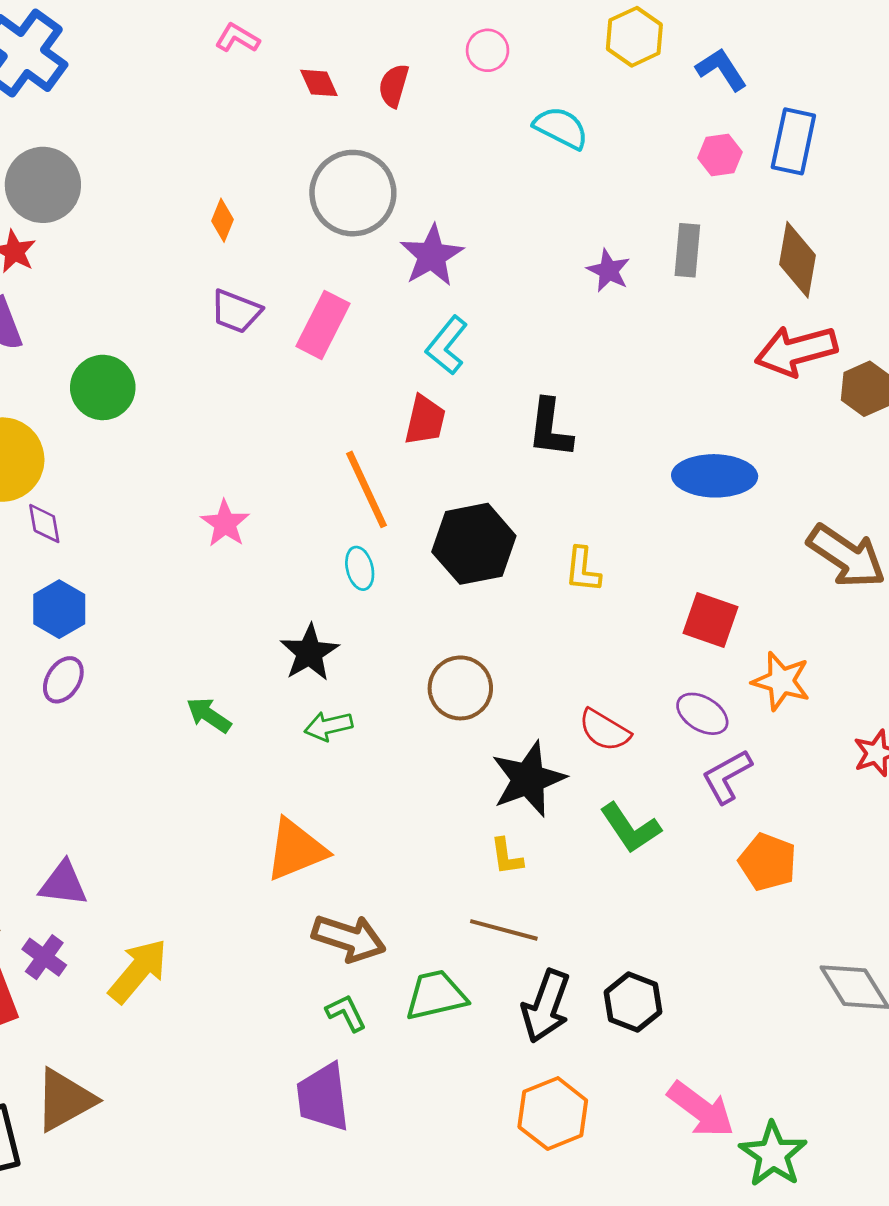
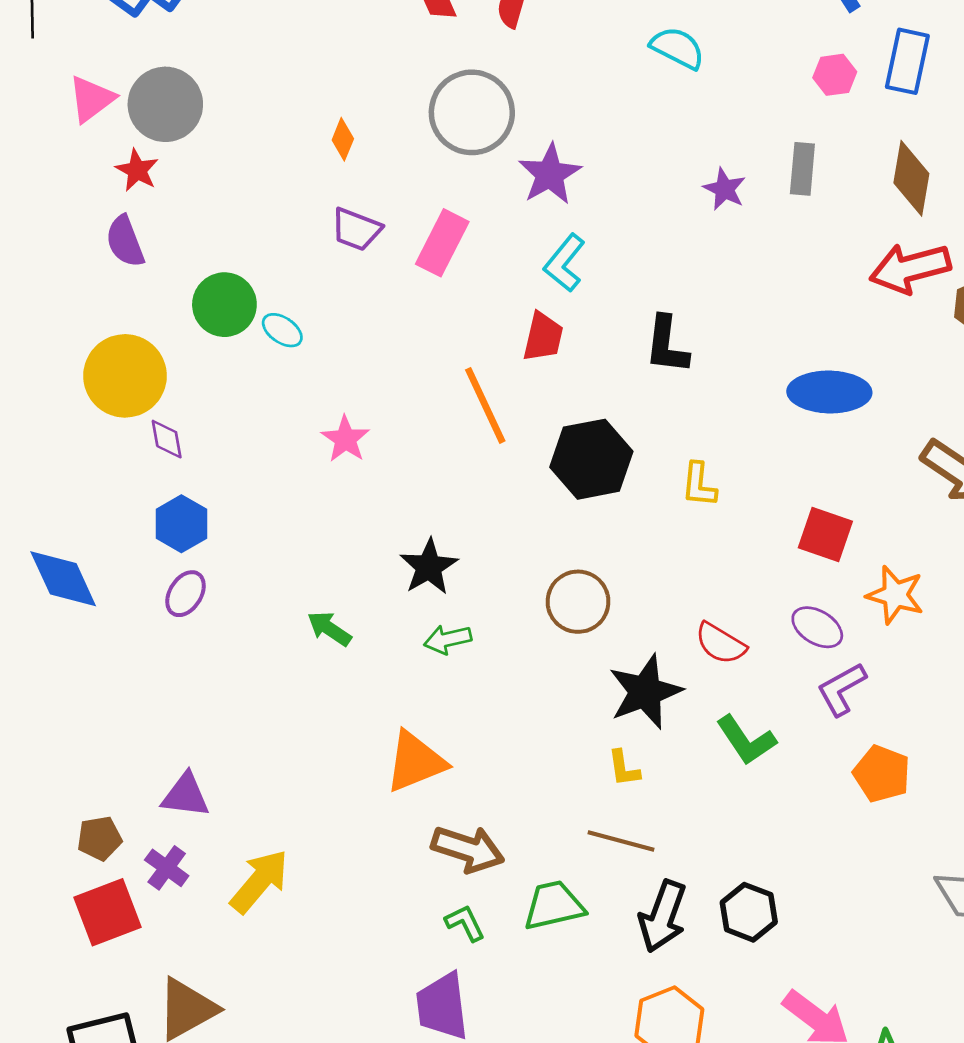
cyan ellipse: (360, 568) -> (282, 330), moved, turned -42

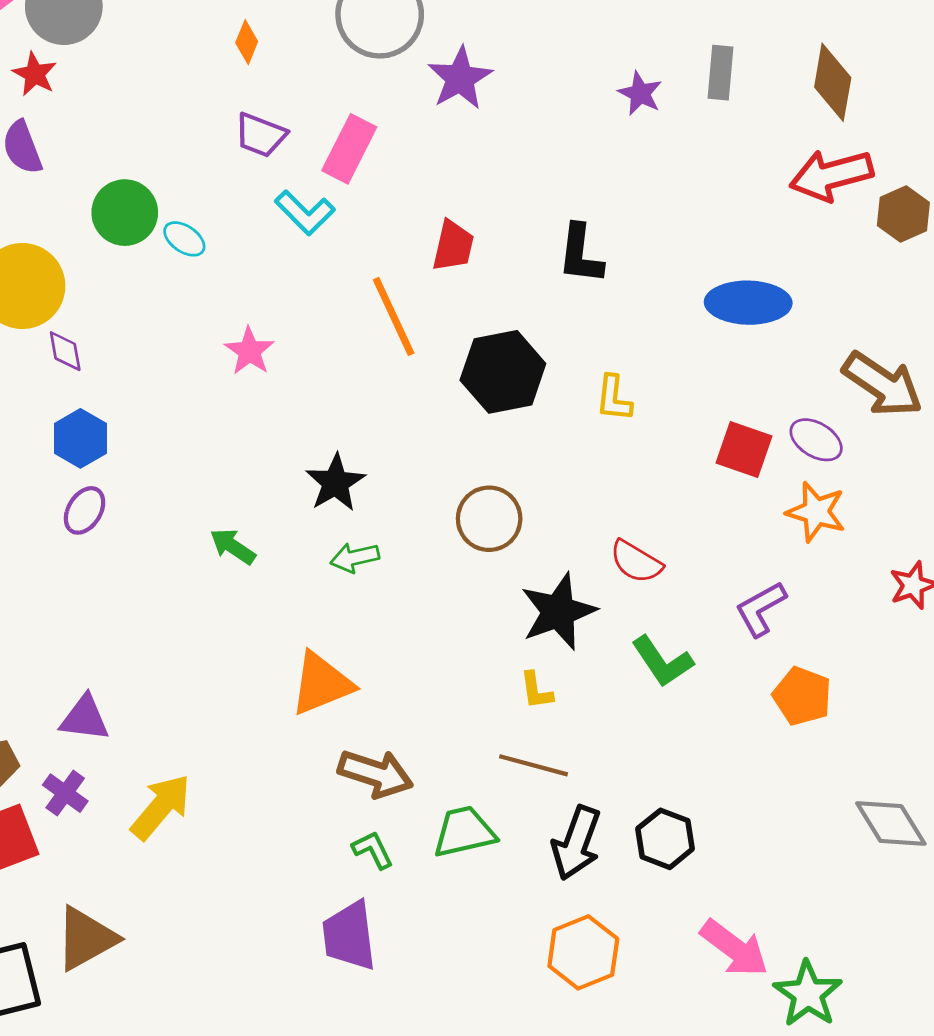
cyan L-shape: (565, 263) -> (305, 213), moved, turned -84
purple ellipse: (817, 627) -> (816, 440), moved

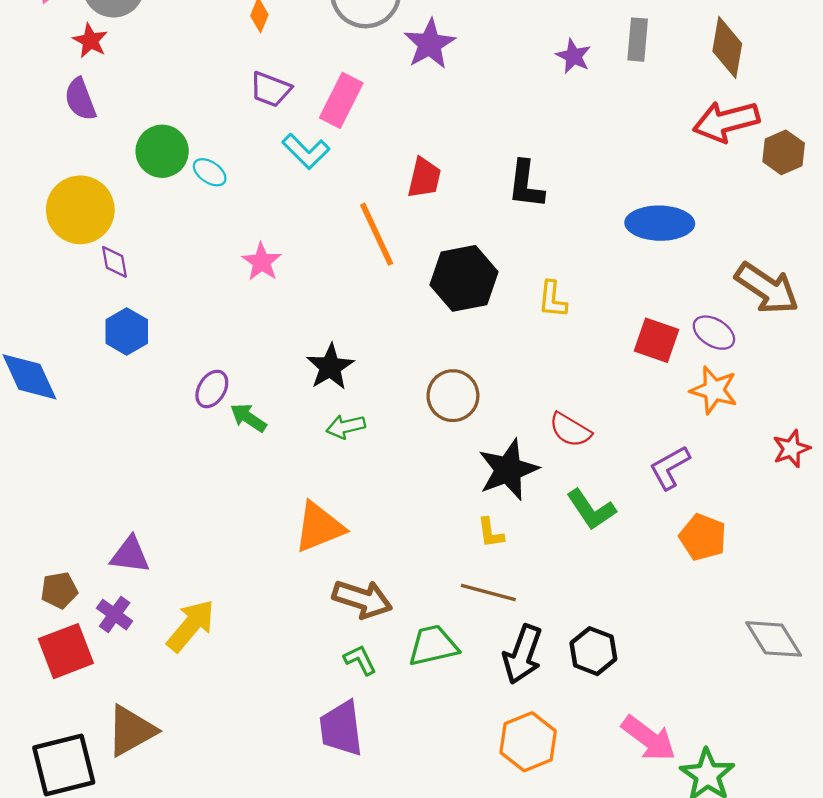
purple ellipse: (85, 510) -> (212, 389), moved

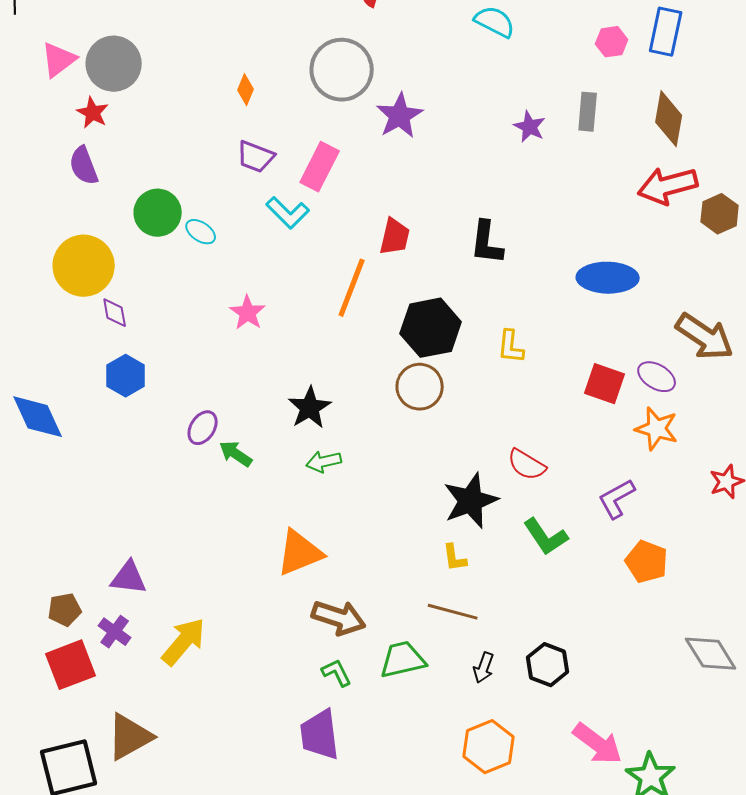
orange line: (377, 234) -> (352, 288), turned 46
brown circle: (453, 396) -> (420, 387), moved
black arrow: (523, 654) -> (484, 668), size x0.6

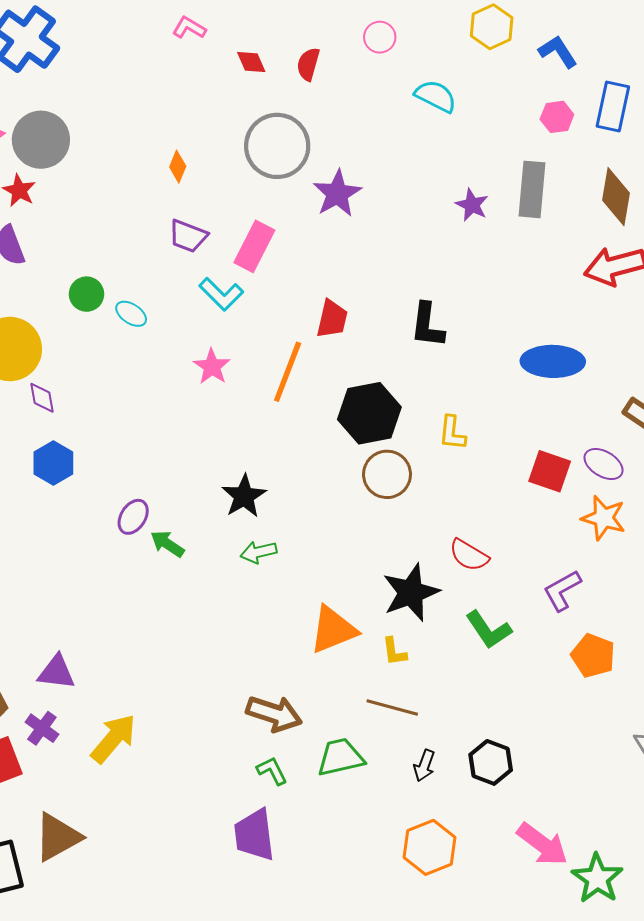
gray rectangle: (588, 112) -> (532, 189), size x1.4
green circle: (158, 213) -> (87, 294), size x0.7
pink star: (248, 313) -> (212, 367), moved
brown circle: (420, 387) -> (387, 474), moved
orange triangle: (300, 553) -> (333, 630), moved

